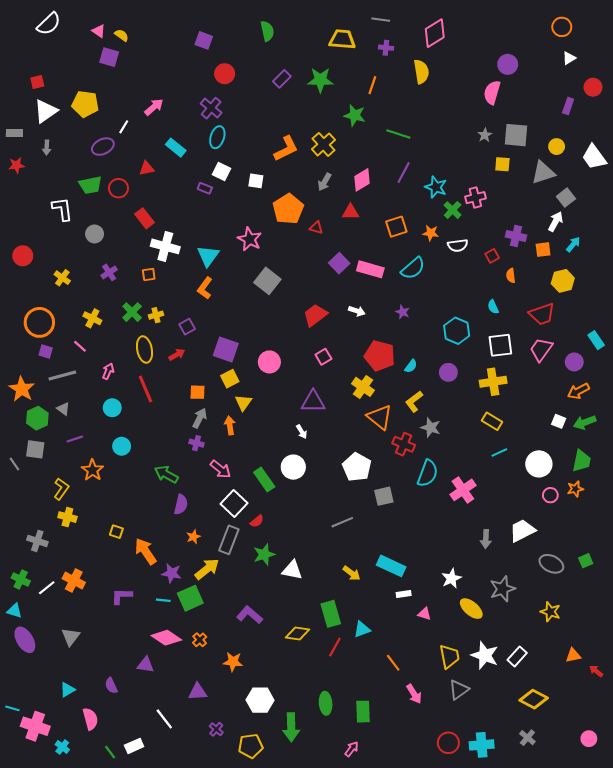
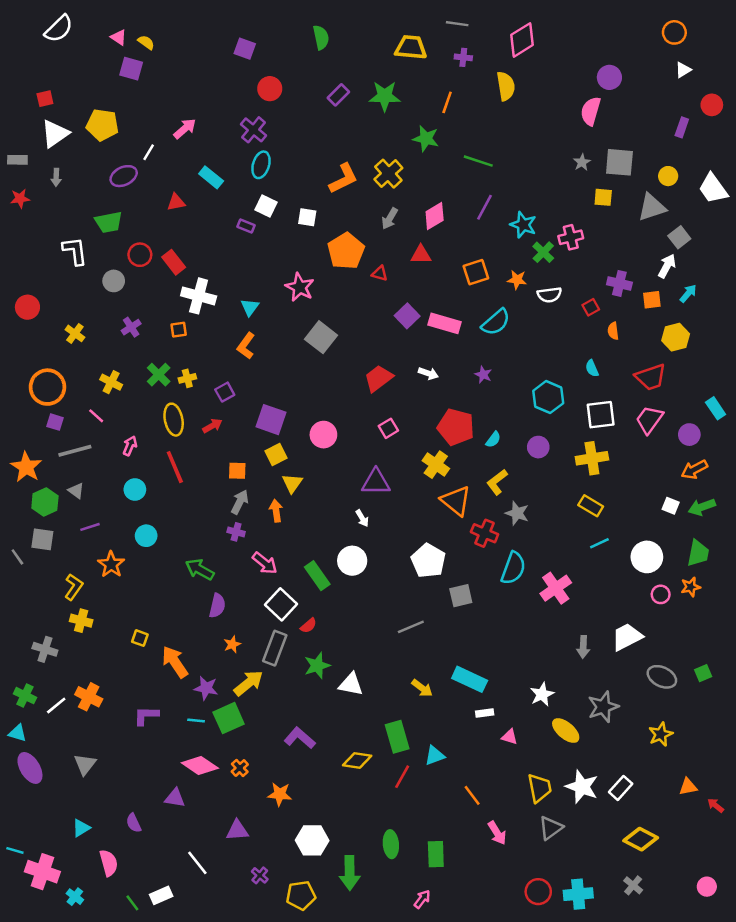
red circle: (118, 188) -> (140, 255), moved
cyan triangle: (208, 256) -> (250, 307), size x0.7
yellow star: (550, 612) -> (661, 734), turned 30

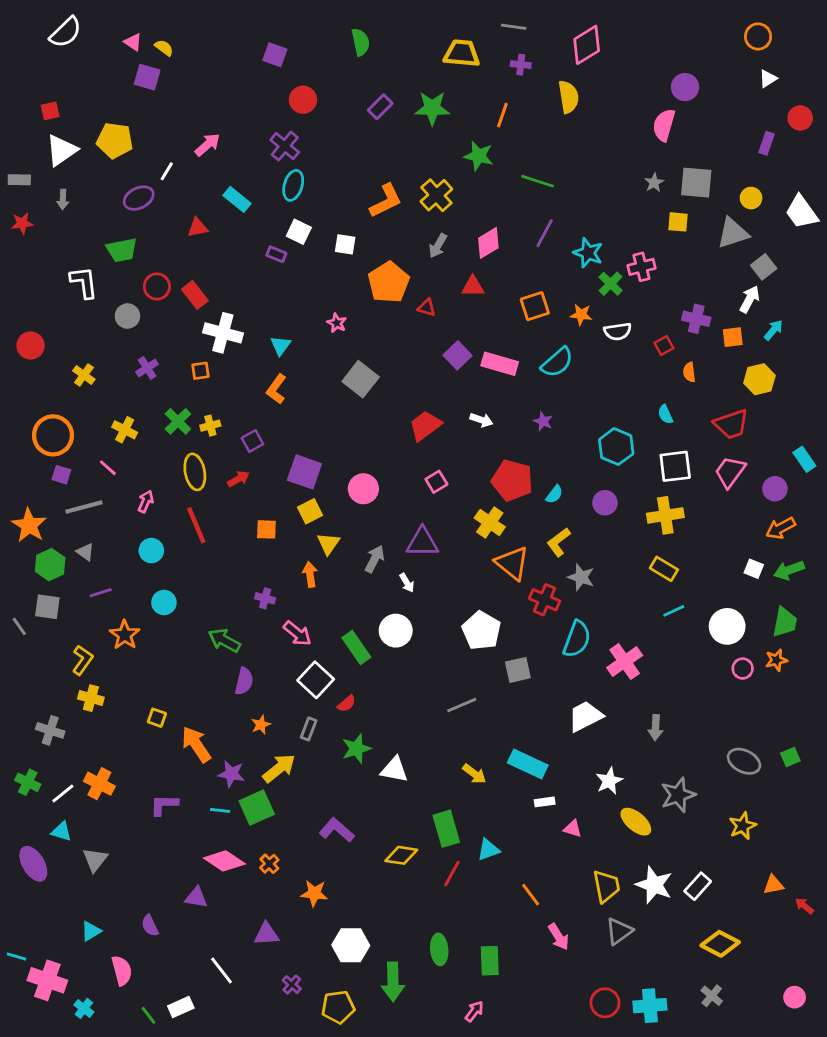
pink star: (300, 287) -> (337, 323), size x0.6
gray arrow: (240, 502) -> (375, 559), moved
white trapezoid: (627, 637) -> (585, 716), moved
gray rectangle: (275, 648) -> (309, 729), size x0.6
cyan triangle: (17, 733) -> (61, 831), moved

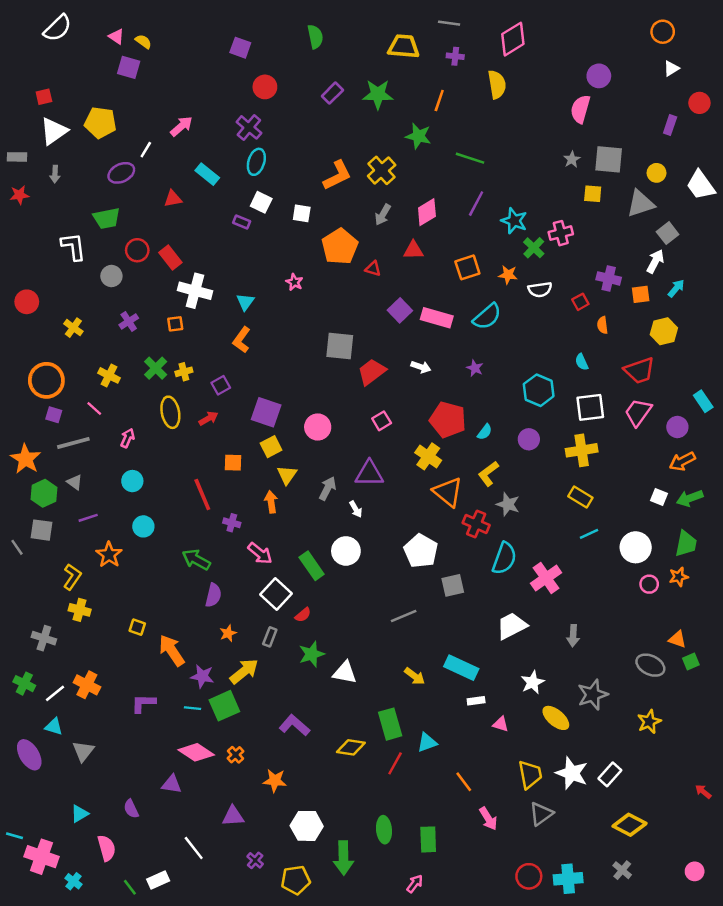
gray square: (361, 379) -> (340, 346), moved, turned -32
red line: (196, 525) -> (202, 495), moved
orange triangle: (774, 885) -> (677, 639), moved, turned 30

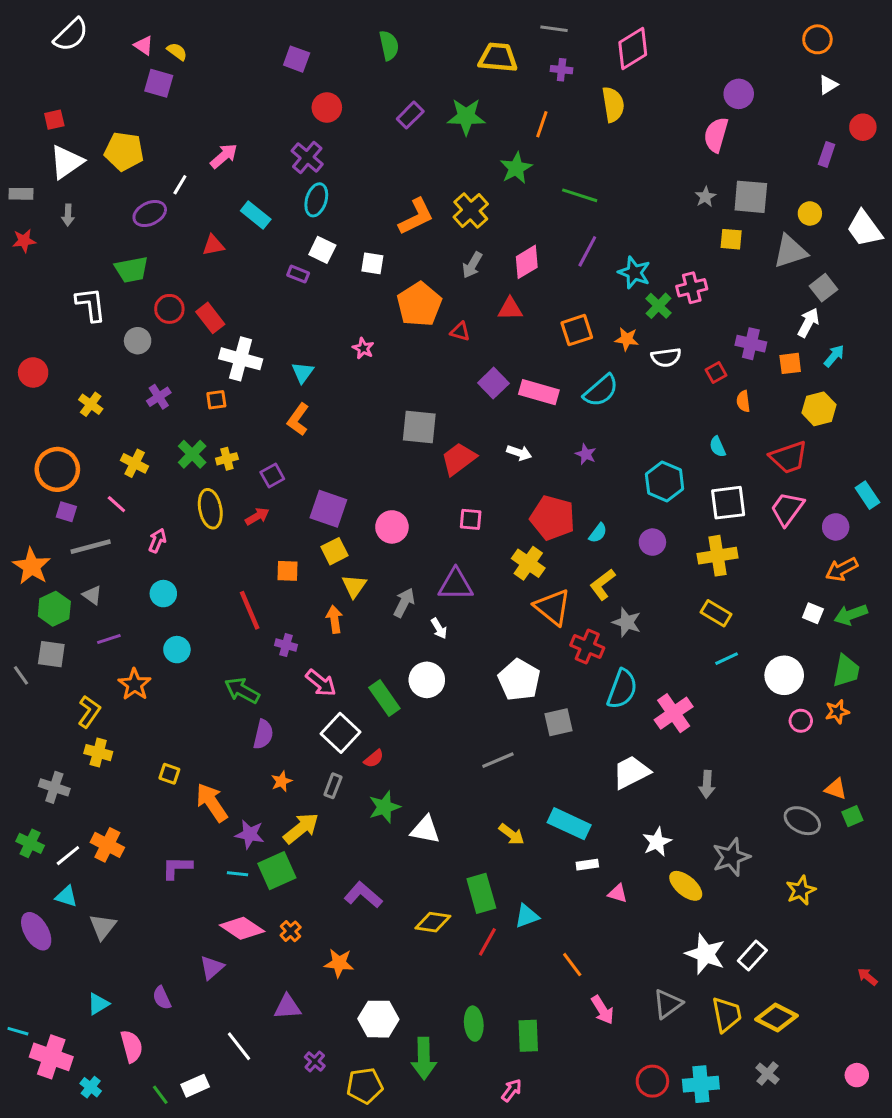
green star: (418, 136) -> (516, 168), turned 30
pink square: (382, 421) -> (471, 519), turned 36
yellow trapezoid: (530, 774) -> (727, 1015), moved
purple triangle: (172, 784) -> (212, 968), turned -50

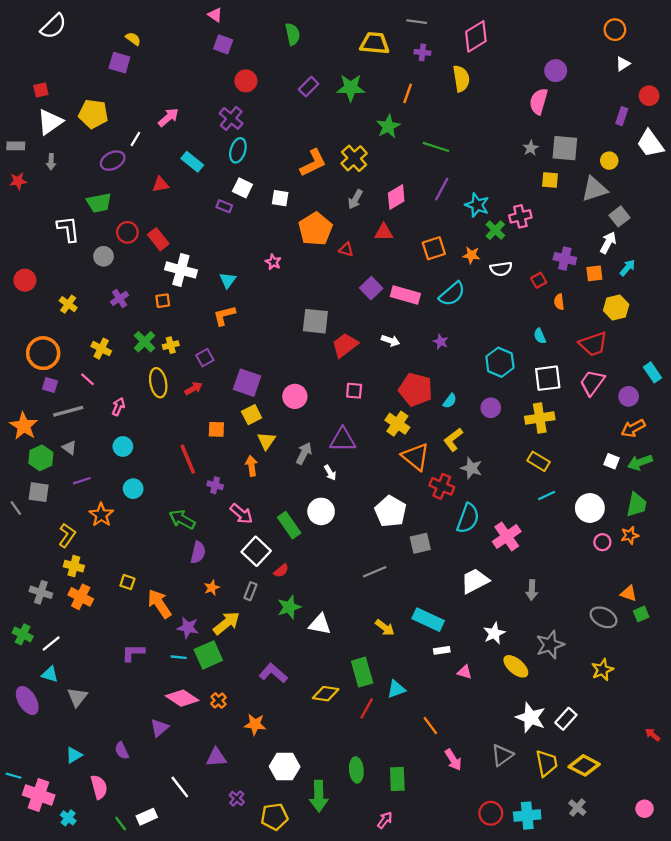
pink triangle: (144, 45) -> (215, 15), moved
white trapezoid: (864, 229) -> (650, 144), moved
orange L-shape: (298, 419) -> (224, 316), turned 40
orange cross: (107, 845) -> (81, 597), moved

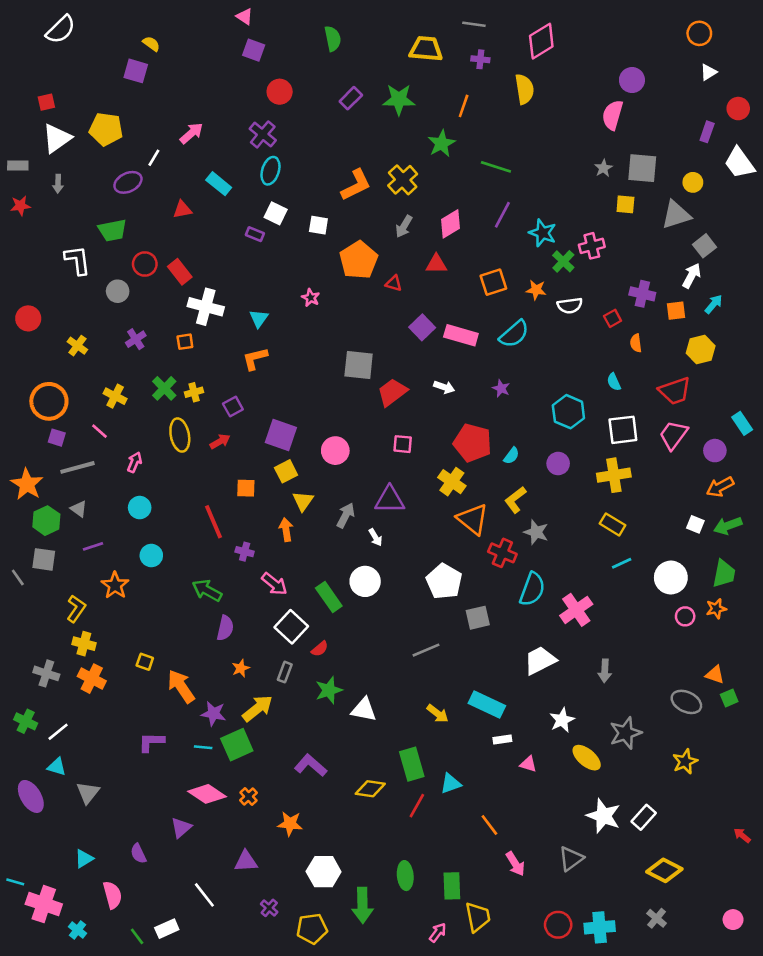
yellow trapezoid: (547, 763) -> (478, 917), moved

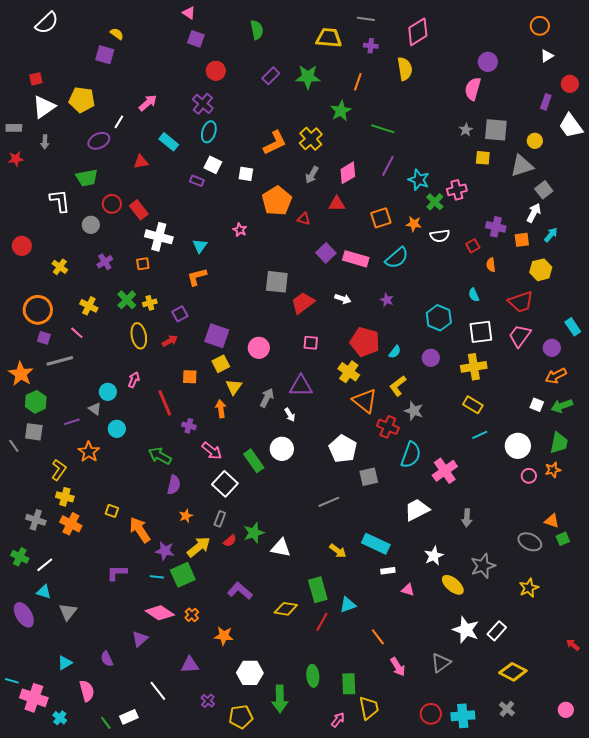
pink arrow: (134, 462) -> (134, 380), moved
gray triangle: (79, 509) -> (95, 409), moved
red semicircle: (320, 649) -> (230, 541), moved

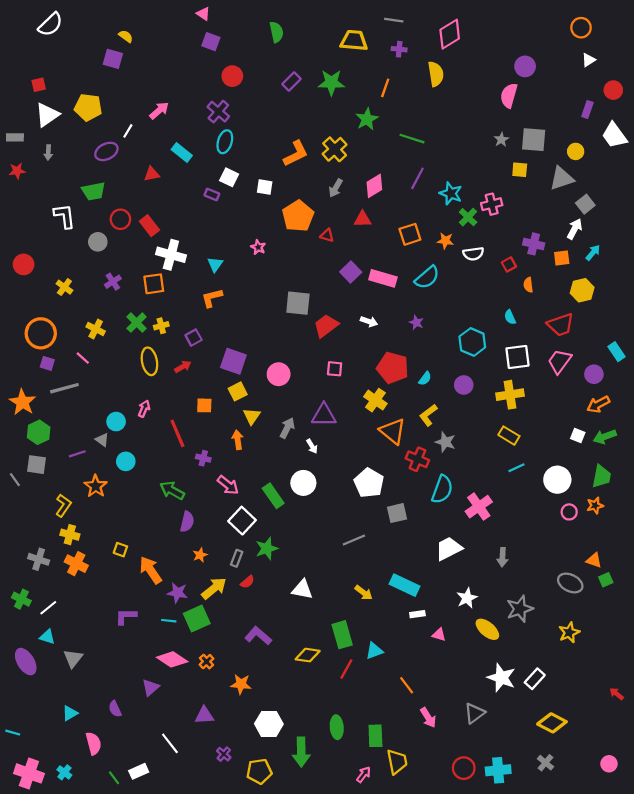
orange square: (143, 264) -> (154, 284), size x1.5
green star: (254, 533) -> (267, 549), moved
pink cross: (34, 698) -> (29, 773), moved

